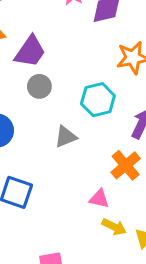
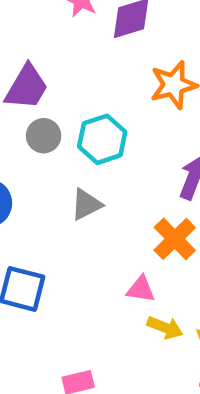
cyan hexagon: (98, 100) -> (102, 139), moved

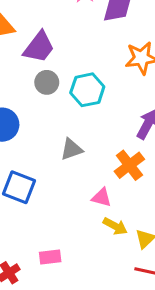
gray triangle: (86, 204) -> (71, 149), moved

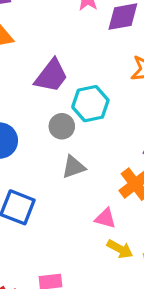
purple trapezoid: (39, 47) -> (51, 76), moved
gray circle: (47, 82) -> (62, 126), moved

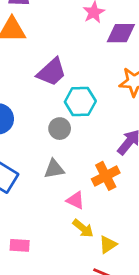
gray circle: (62, 126) -> (60, 129), moved
gray triangle: (73, 167) -> (54, 169), moved

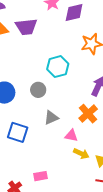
purple trapezoid: (52, 72) -> (26, 27), moved, turned 50
gray circle: (60, 129) -> (38, 90), moved

